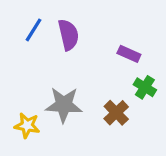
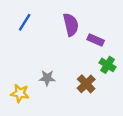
purple semicircle: (68, 35) -> (71, 25), moved
gray star: (64, 105) -> (47, 78), size x0.6

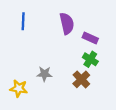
blue line: (25, 22) -> (23, 21), turned -30
green cross: (107, 65) -> (90, 59), moved

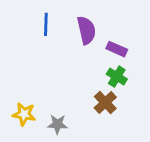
blue line: (23, 21) -> (46, 24), moved
gray star: (44, 74) -> (57, 124), moved

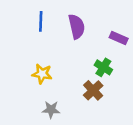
purple rectangle: (117, 49) -> (119, 38), moved
yellow star: (24, 114) -> (42, 74), moved

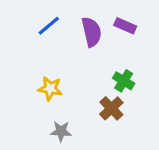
blue line: (41, 21) -> (49, 26), turned 48
purple rectangle: (119, 38) -> (125, 26), moved

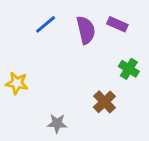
green cross: (124, 81) -> (129, 69), moved
yellow star: (50, 88) -> (17, 83), moved

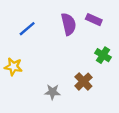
blue line: (46, 24) -> (27, 29), moved
gray star: (57, 123) -> (52, 92), moved

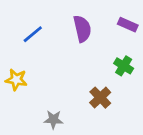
purple rectangle: (94, 20) -> (128, 25), moved
gray star: (52, 92) -> (53, 120), moved

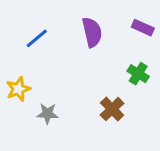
yellow star: (16, 80) -> (18, 89), turned -30
gray star: (53, 120) -> (48, 114), moved

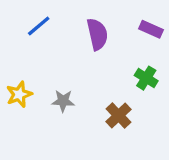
blue line: (37, 38) -> (39, 26), moved
gray star: (48, 114) -> (63, 101), moved

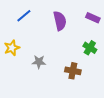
yellow star: (19, 94) -> (12, 48), moved
brown cross: (118, 116) -> (73, 71), turned -35

